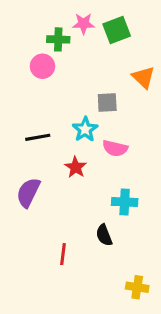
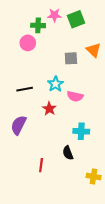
gray square: (107, 103) -> (71, 58), moved
yellow cross: (137, 287) -> (94, 177), moved

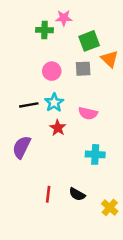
green square: (76, 19) -> (89, 41), moved
pink circle: (28, 43) -> (52, 71), moved
cyan star: (55, 84) -> (54, 102), moved
black semicircle: (68, 153) -> (77, 194), moved, turned -40
yellow cross: (94, 177) -> (110, 208), turned 32

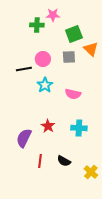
black line: (29, 105) -> (24, 69), moved
red star: (58, 128) -> (48, 126), moved
purple semicircle: (22, 147) -> (24, 138), moved

